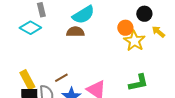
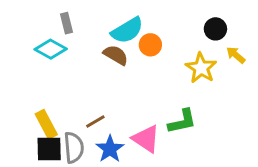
orange circle: (125, 28) -> (150, 45), moved
brown semicircle: (75, 32) -> (116, 55), turned 30
green L-shape: (138, 83) -> (182, 121), moved

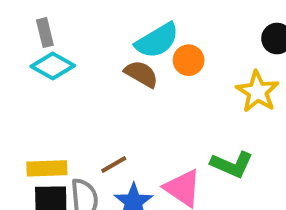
gray rectangle: (67, 23) -> (45, 33), moved
green L-shape: (182, 121) -> (232, 164), turned 36
yellow rectangle: (46, 124) -> (47, 168), turned -64

